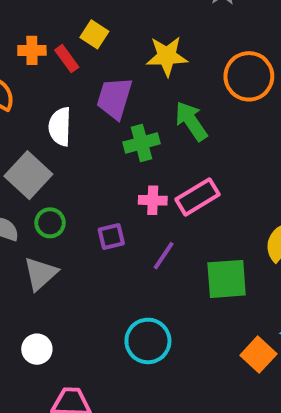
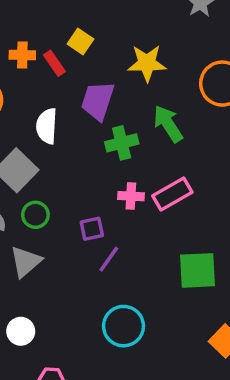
purple line: (164, 256) -> (109, 259), moved

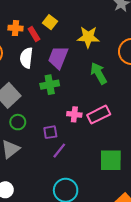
white semicircle: (47, 126) -> (26, 58), moved
green cross: (122, 143) -> (50, 85), moved

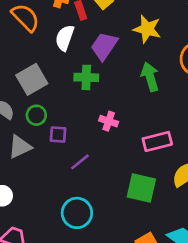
pink rectangle: (99, 115) -> (157, 141), moved
purple square: (50, 132) -> (58, 134), moved

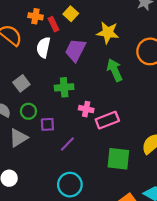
green cross: (86, 77) -> (64, 87), moved
gray square: (32, 79) -> (21, 83), size x0.7
pink rectangle: (157, 141) -> (107, 120), moved

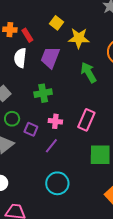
yellow square: (71, 14) -> (56, 23), moved
pink cross: (86, 109) -> (55, 121), moved
pink rectangle: (107, 120) -> (86, 120), turned -40
purple square: (47, 124) -> (31, 129), turned 32

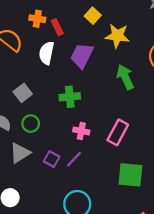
purple square: (31, 129) -> (52, 159), moved

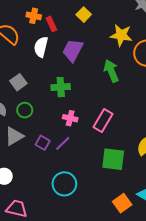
yellow star: (117, 36) -> (121, 35), moved

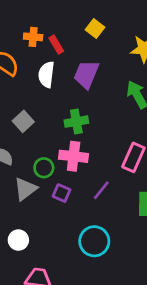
green circle: (25, 110) -> (44, 168), moved
pink cross: (70, 118) -> (74, 156), moved, size x1.5
purple line: (63, 143) -> (101, 190), moved

